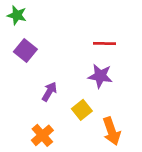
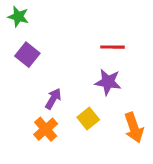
orange arrow: (112, 131) -> (134, 128), moved
orange cross: (42, 135) -> (46, 129), moved

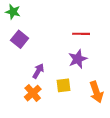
purple star: (108, 82) -> (78, 59), turned -30
yellow square: (88, 118) -> (63, 85), turned 32

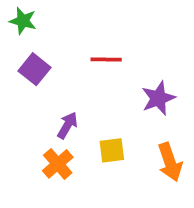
red line: (81, 34) -> (106, 60), moved
purple star: (78, 59) -> (158, 98), moved

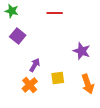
red line: (106, 60) -> (55, 13), moved
purple star: (158, 98) -> (82, 51), turned -30

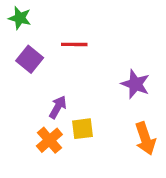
red line: (55, 13) -> (74, 44), moved
yellow square: (58, 78) -> (83, 129), moved

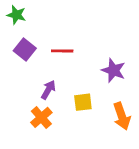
red line: (74, 44) -> (62, 51), moved
yellow square: (83, 129) -> (83, 102), moved

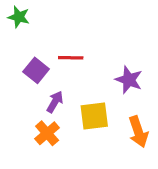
purple square: (25, 50) -> (36, 70), moved
yellow square: (83, 102) -> (94, 116), size x1.4

